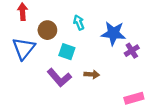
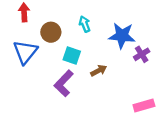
brown arrow: (92, 74) -> (99, 71), moved, turned -32
purple L-shape: (59, 78) -> (64, 83), turned 85

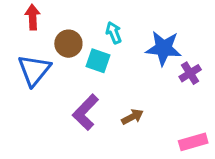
cyan square: (72, 55) -> (98, 61), moved
brown arrow: (99, 71) -> (132, 117), moved

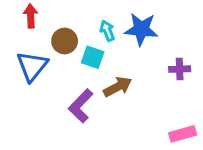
blue star: (164, 48) -> (141, 29), moved
purple cross: (190, 73) -> (180, 69), turned 30
brown arrow: (132, 117) -> (118, 87), moved, size x1.4

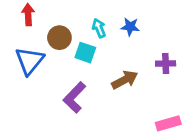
blue star: (141, 29) -> (130, 27), size x0.6
brown arrow: (118, 87) -> (125, 80), moved

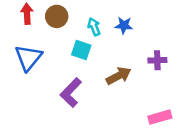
brown circle: (59, 38) -> (57, 16), moved

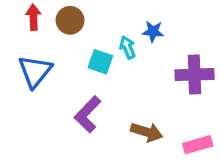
cyan arrow: (94, 27) -> (127, 47), moved
purple cross: (157, 60) -> (194, 75), size x1.6
brown arrow: (119, 76) -> (147, 132), moved, turned 45

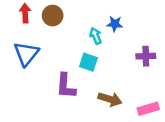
cyan square: (100, 62) -> (88, 62), moved
purple cross: (194, 75) -> (146, 56), size x0.7
purple L-shape: (88, 114) -> (66, 86), turned -40

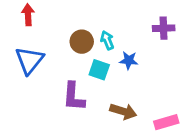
brown circle: (53, 16) -> (82, 42), moved
blue star: (115, 24) -> (129, 60), moved
purple cross: (146, 56) -> (164, 28), moved

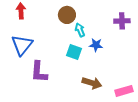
brown circle: (82, 42) -> (67, 15), moved
purple L-shape: (74, 97) -> (39, 72), moved

